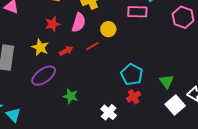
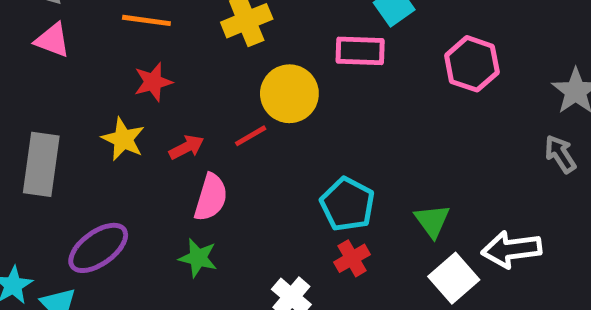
pink semicircle: (79, 22) -> (211, 197), moved
yellow circle: (108, 29) -> (289, 94), size x1.5
purple ellipse: (44, 76) -> (98, 248), moved

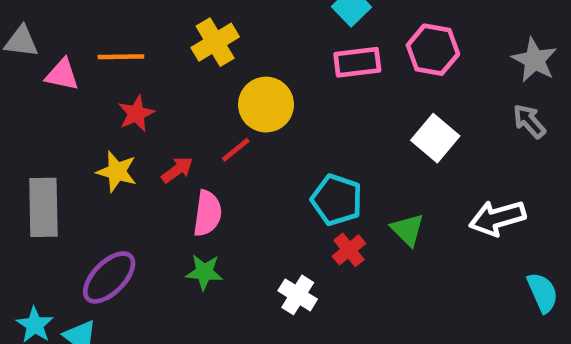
pink triangle: (52, 40) -> (62, 75), moved
pink rectangle: (360, 51) -> (357, 62), moved
green triangle: (432, 221) -> (408, 230), moved
white square: (454, 278) -> (435, 138), moved

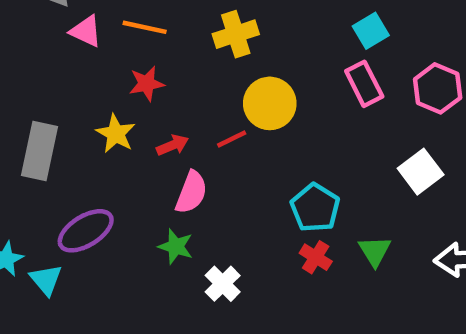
pink rectangle: (357, 62) -> (364, 84), turned 57
red cross: (349, 250) -> (316, 257), turned -32
white cross: (298, 295) -> (223, 284), moved

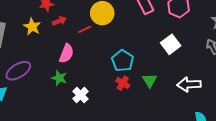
red arrow: (173, 145) -> (59, 21), moved

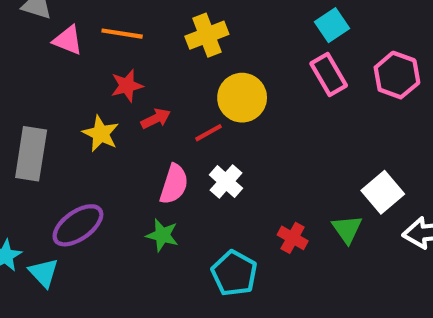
white square: (171, 44) -> (383, 192), moved
cyan pentagon: (123, 61) -> (234, 273), moved
white cross: (80, 95) -> (226, 182), moved

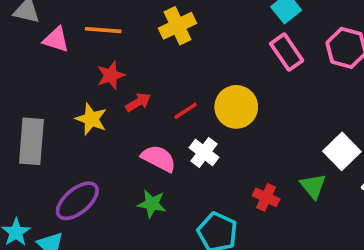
yellow circle: (242, 98) -> (236, 107), moved
pink semicircle: (174, 184) -> (159, 158), turned -76

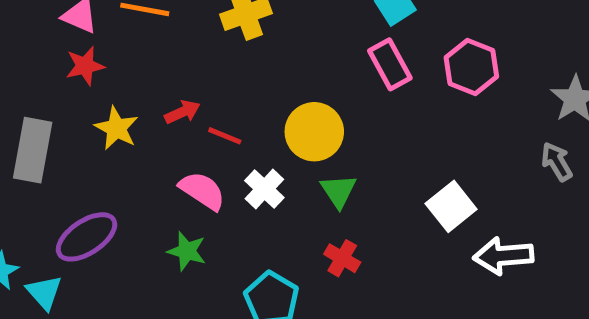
red star: (111, 75) -> (85, 66), moved
red line: (185, 111) -> (225, 136), moved, turned 50
green triangle: (313, 186) -> (339, 191), moved

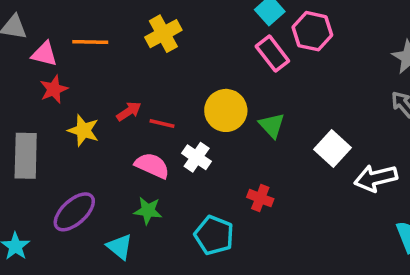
pink hexagon: (471, 67) -> (312, 31), moved
green triangle: (339, 191) -> (272, 125), moved
cyan triangle: (44, 292) -> (120, 247), moved

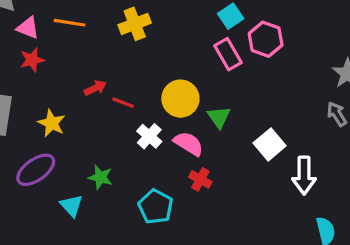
yellow star: (83, 130) -> (52, 123), moved
pink semicircle: (152, 166) -> (189, 144), moved
white arrow: (376, 178) -> (304, 175), turned -84

